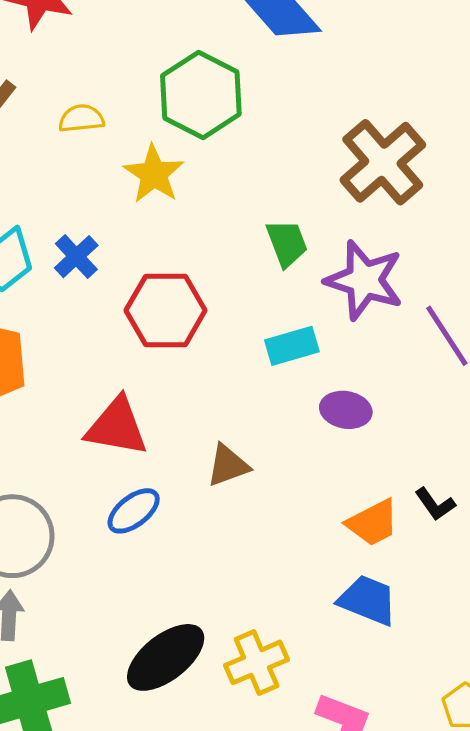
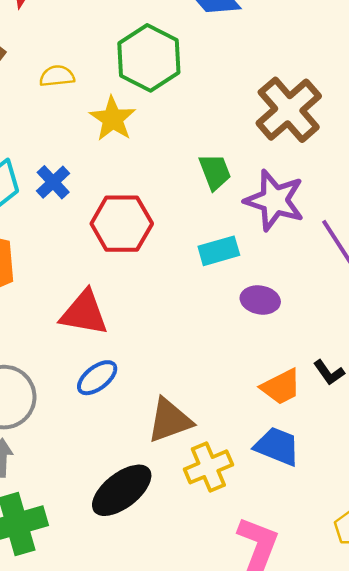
brown triangle: (228, 465) -> (170, 420), moved, size x1.4
yellow cross: (257, 662) -> (208, 467), moved

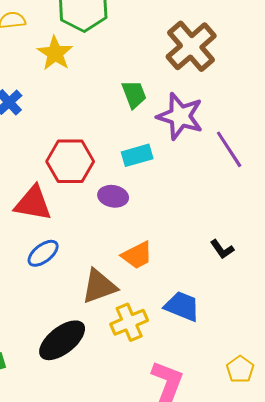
red hexagon: (122, 224) -> (70, 161), moved
purple ellipse: (260, 300) -> (113, 196), moved
orange trapezoid: (281, 387) -> (137, 255), moved

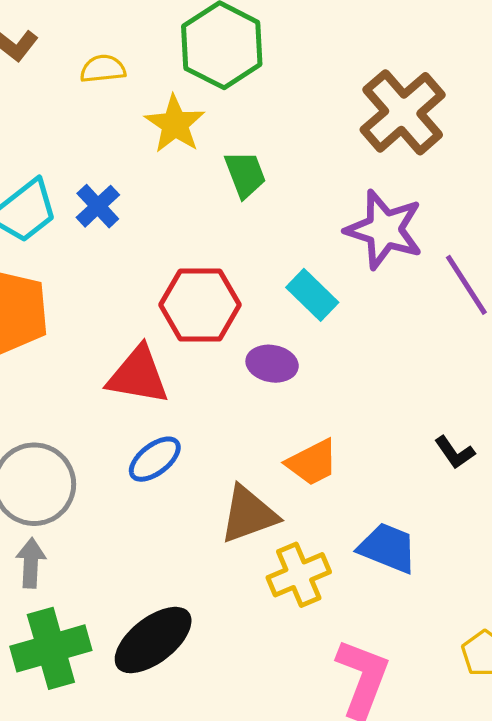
green trapezoid: (134, 94) -> (245, 174), moved
cyan rectangle: (137, 155) -> (312, 295), turned 60
black ellipse: (62, 340) -> (153, 640), moved

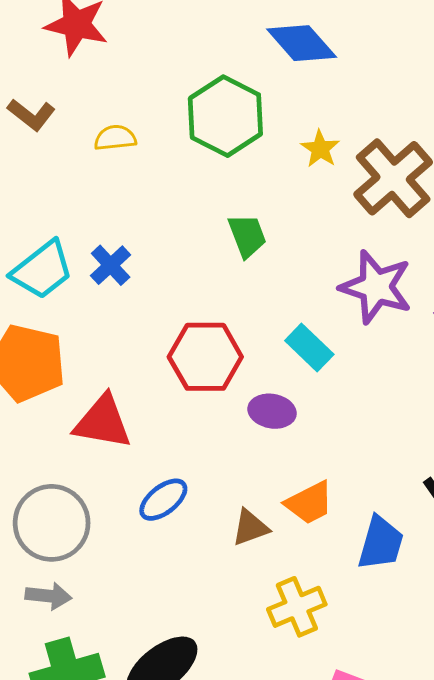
yellow star: (175, 124) -> (320, 149), moved, size x0.7
red triangle: (138, 375) -> (103, 422), moved
brown triangle: (249, 514) -> (250, 528), moved, size x0.7
blue trapezoid: (388, 548) -> (381, 543), moved, turned 84
gray arrow: (31, 563) -> (48, 596), turned 93

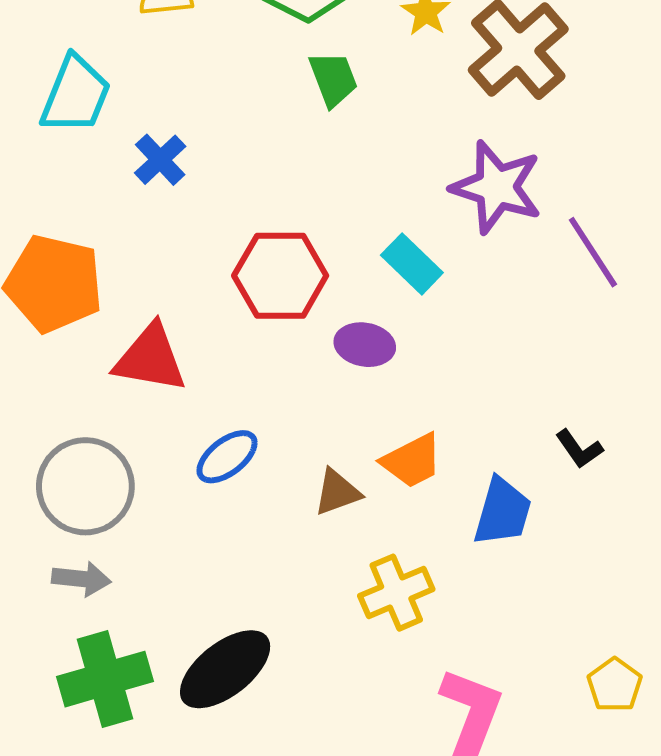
green trapezoid: (247, 236) -> (333, 79), moved
cyan trapezoid: (42, 270) -> (76, 95), moved, turned -30

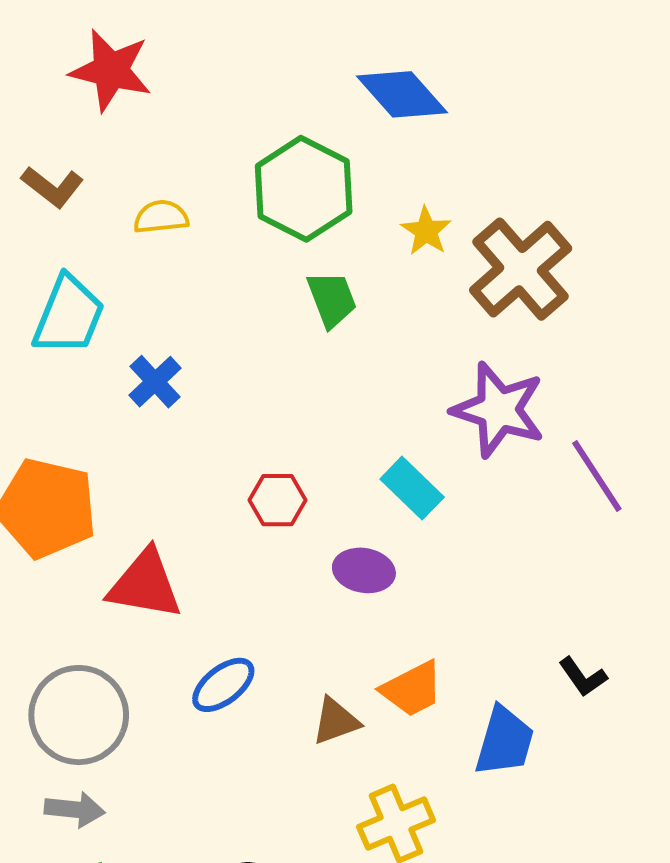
red hexagon: (280, 276) -> (278, 500), size x0.6

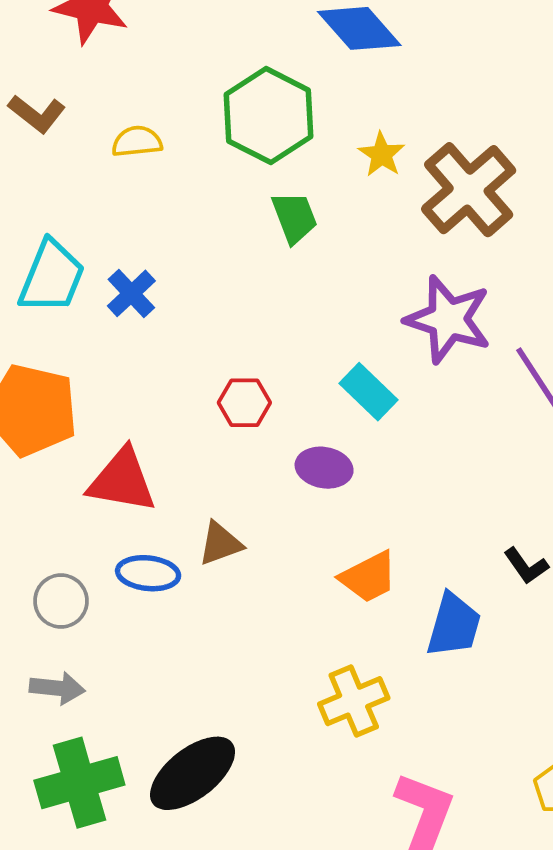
cyan trapezoid: (69, 315) -> (52, 277), moved
blue ellipse: (223, 685) -> (148, 573), moved, turned 44
gray circle: (79, 715) -> (61, 601), size x0.6
brown triangle: (336, 721) -> (220, 544), moved

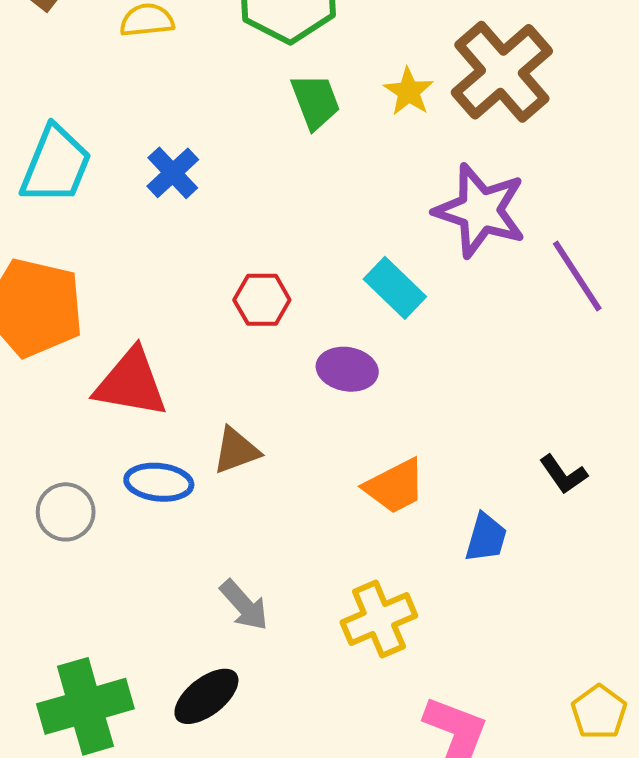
yellow star: (382, 154) -> (409, 92), moved
blue cross: (131, 293) -> (173, 173), moved
blue trapezoid: (454, 625) -> (486, 538), size x0.7
gray arrow: (57, 688) -> (244, 605), moved, turned 42
black ellipse: (193, 773) -> (206, 696), size x0.7

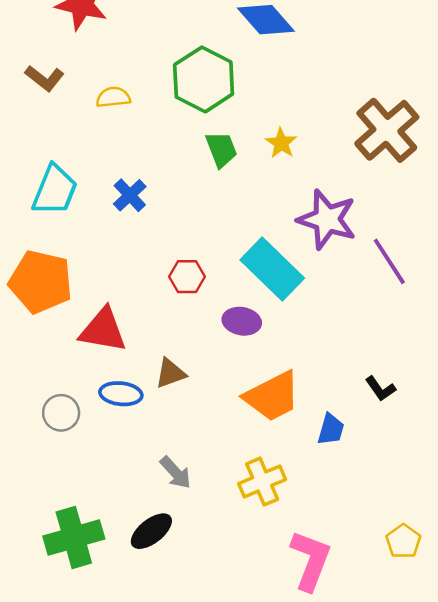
brown cross: (502, 72) -> (387, 130), moved
cyan rectangle: (395, 288) -> (272, 269), size x1.6
orange trapezoid: (395, 486) -> (272, 396), size x1.4

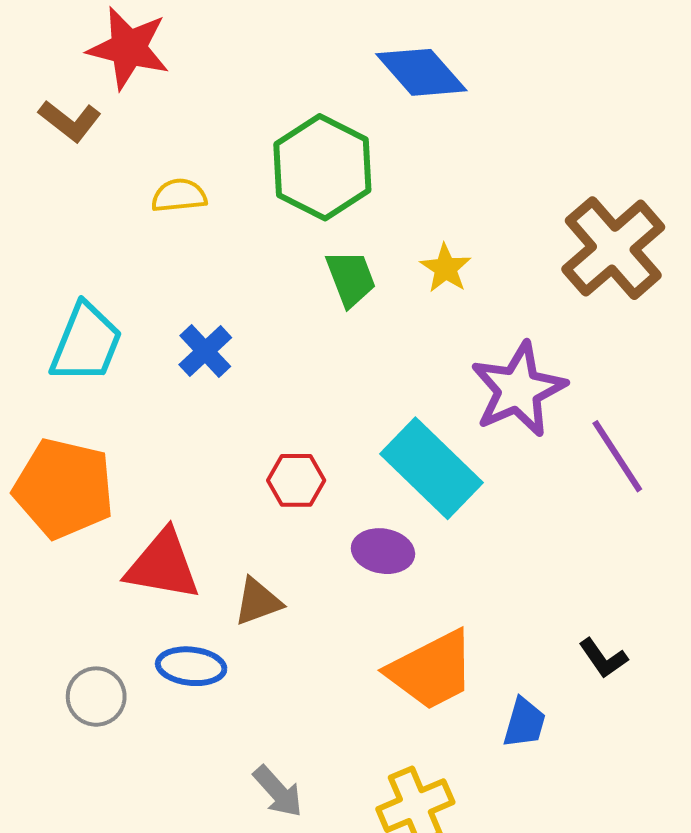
brown L-shape: (45, 78) -> (70, 121), moved
purple star: (327, 219) -> (518, 389), turned 30
brown triangle: (170, 373) -> (258, 602), moved

